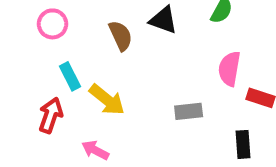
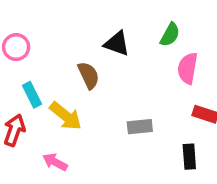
brown semicircle: (121, 36) -> (89, 75), moved
pink semicircle: (229, 69) -> (188, 68), moved

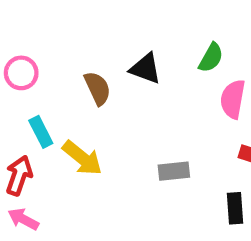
brown semicircle: (89, 75) -> (98, 88), moved
pink arrow: (55, 162) -> (23, 219), moved

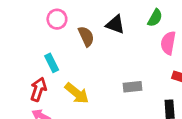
pink circle: (21, 73) -> (57, 19), moved
yellow arrow: (82, 158) -> (77, 93), moved

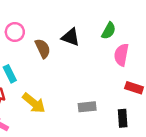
gray rectangle: (132, 87) -> (87, 107), moved

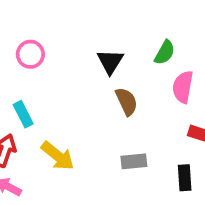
black triangle: (71, 37) -> (110, 62), turned 42
brown semicircle: (43, 48) -> (127, 101), moved

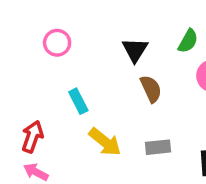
cyan rectangle: (23, 114) -> (78, 101), moved
yellow arrow: (58, 156) -> (105, 142), moved

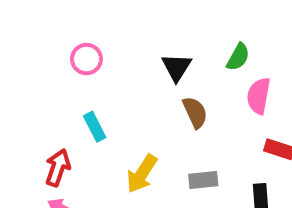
cyan rectangle: (78, 101) -> (95, 127), moved
yellow arrow: (105, 142) -> (142, 174), turned 84

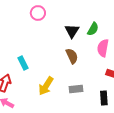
pink circle: (86, 59) -> (38, 13), moved
black triangle: (177, 67) -> (72, 31), moved

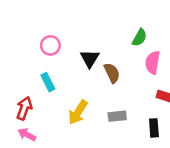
pink circle: (38, 13) -> (50, 45), moved
black triangle: (72, 31) -> (90, 59), moved

